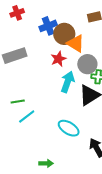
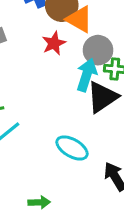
cyan arrow: (68, 82) -> (87, 75), moved

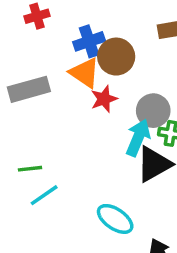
orange triangle: (79, 19) -> (85, 73), moved

